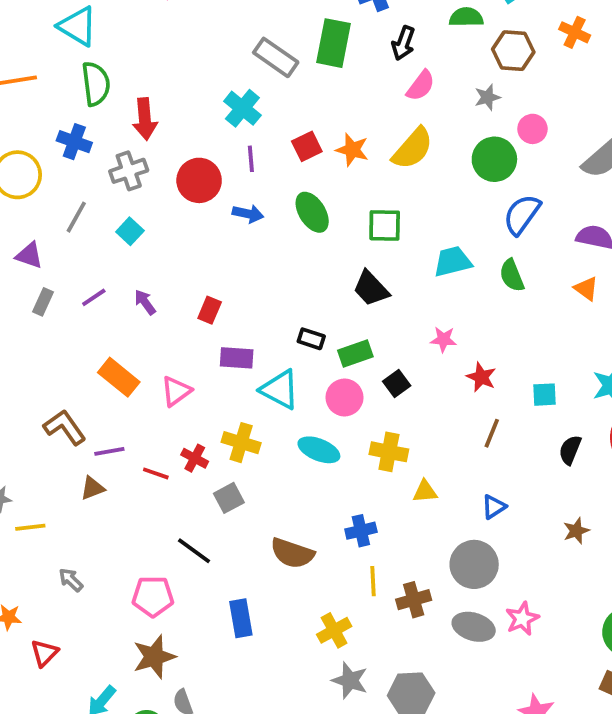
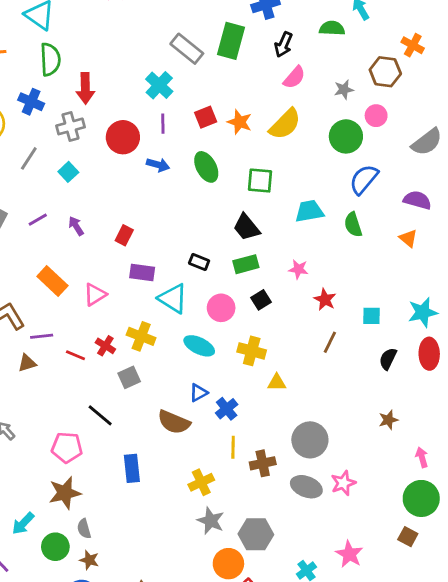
brown hexagon: (513, 51) -> (385, 72), moved
green rectangle: (355, 353) -> (246, 264), moved
blue triangle: (494, 507) -> (198, 393), moved
blue cross: (361, 531) -> (227, 409), turned -30

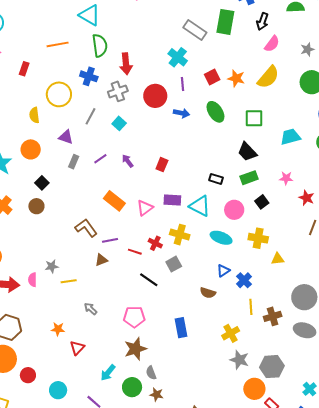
purple rectangle: (142, 272) -> (172, 200), moved
black line: (100, 415) -> (149, 280), moved
brown semicircle: (174, 422) -> (208, 293), size x0.7

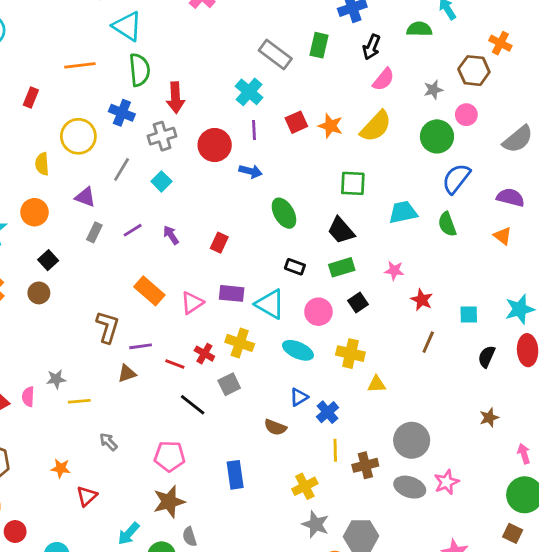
green rectangle: (225, 22) -> (319, 45), size x0.7
green ellipse: (215, 112) -> (284, 213), moved
brown L-shape: (86, 228) -> (108, 327), turned 50

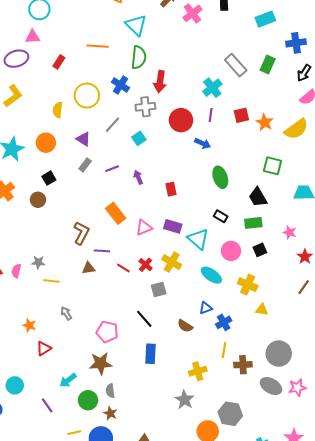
red rectangle: (219, 243) -> (171, 189), turned -48
black line: (193, 405) -> (144, 319), moved
gray star: (315, 524) -> (185, 400), moved

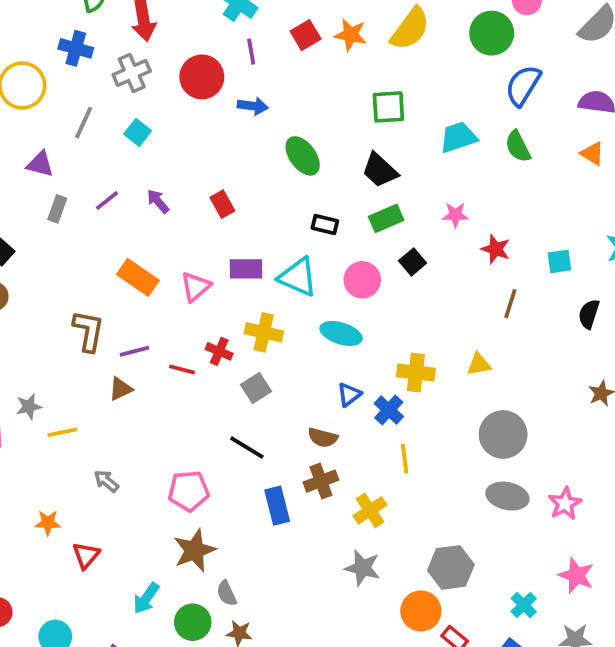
yellow cross: (248, 285) -> (416, 373), moved
yellow triangle: (262, 310) -> (479, 364), moved
brown cross: (243, 365) -> (321, 481), moved
pink star: (297, 388) -> (565, 504), moved

